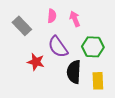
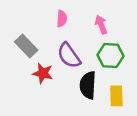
pink arrow: (75, 19) -> (101, 25), moved
gray rectangle: (22, 26) -> (26, 46), moved

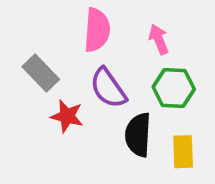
pink semicircle: (62, 19) -> (97, 30), size x1.6

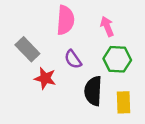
purple semicircle: (108, 88) -> (73, 59), size x0.7

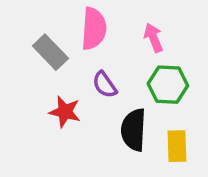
gray rectangle: (27, 49) -> (50, 52), moved

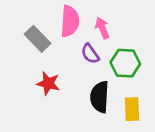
pink arrow: (153, 38) -> (102, 28), moved
purple semicircle: (105, 85) -> (90, 54), moved

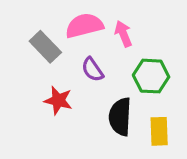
pink semicircle: (70, 21) -> (84, 26), turned -108
purple semicircle: (90, 54) -> (92, 70), moved

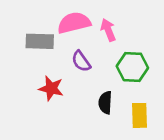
gray rectangle: (45, 47) -> (40, 41), turned -44
black semicircle: (120, 117) -> (105, 103), size x0.7

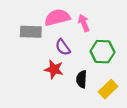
red star: (51, 88) -> (54, 69), moved
yellow rectangle: (140, 115) -> (108, 89), turned 48

